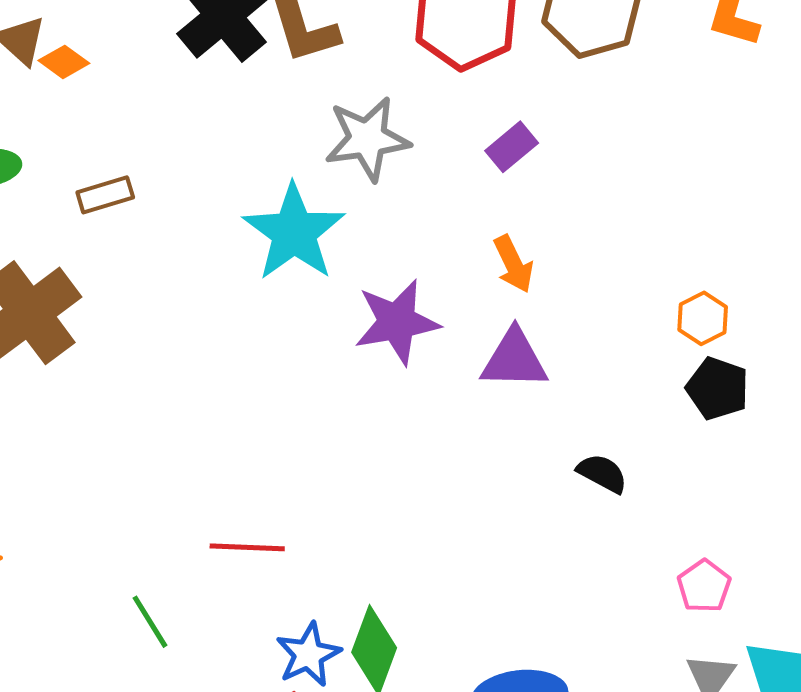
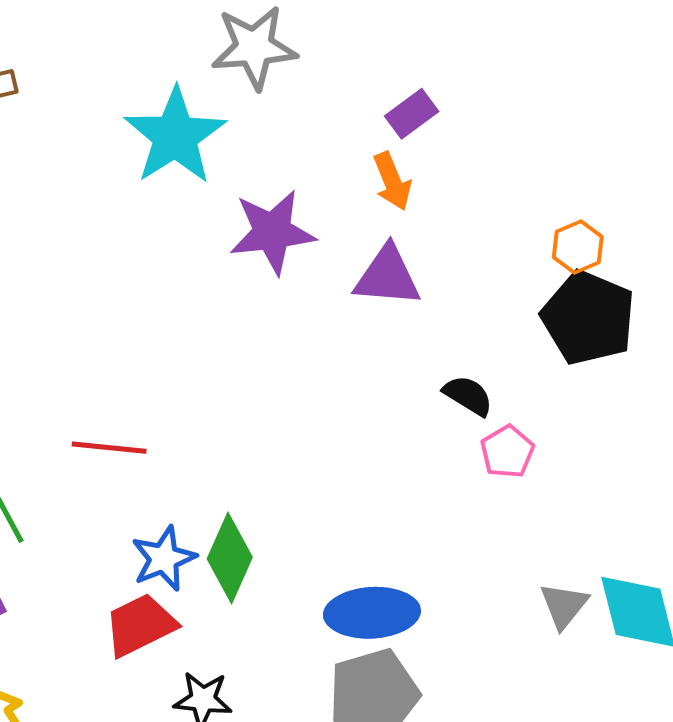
purple rectangle: (512, 147) -> (412, 114), moved
black pentagon: (718, 388) -> (588, 318), size x1.5
pink pentagon: (704, 586) -> (507, 452), moved

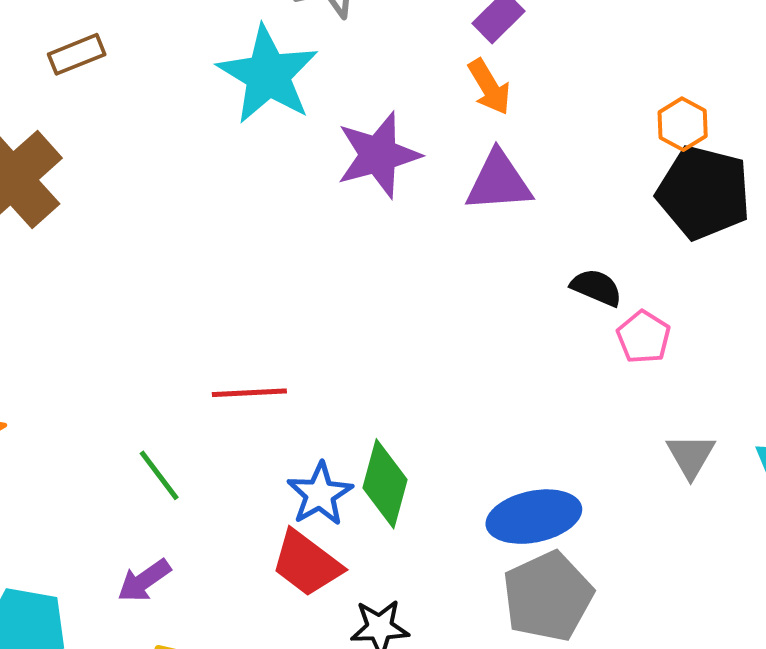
gray triangle: (564, 605) -> (691, 456), moved
red trapezoid: (140, 625) -> (307, 563), turned -108

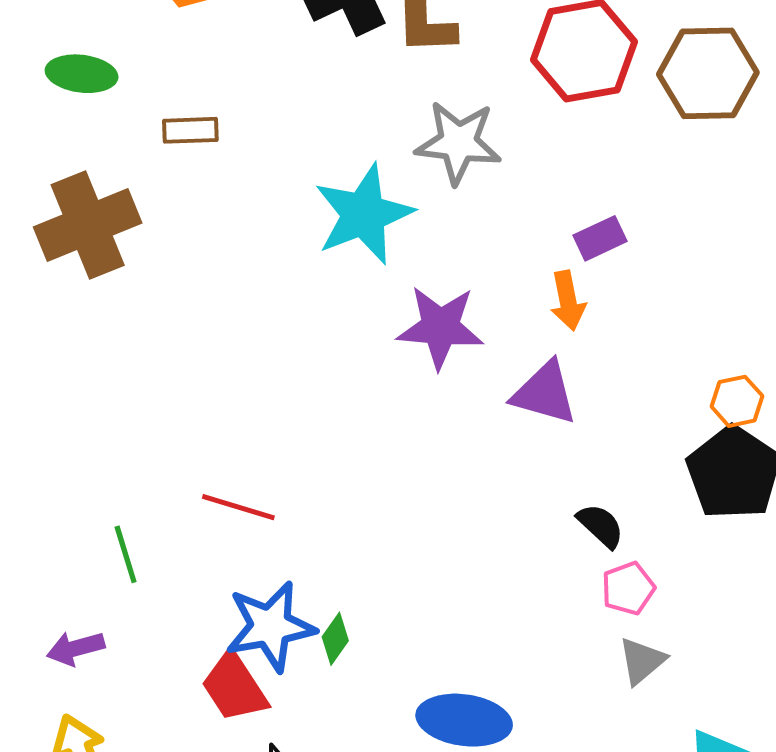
gray triangle: (691, 456) -> (642, 661), moved
green diamond: (385, 484) -> (335, 639), size x0.6
blue star: (320, 494) -> (270, 626), size x1.4

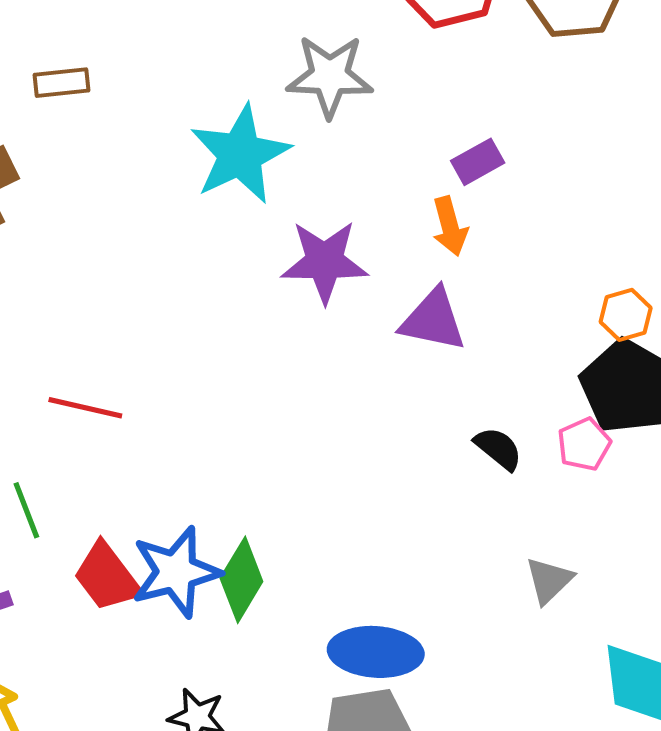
red line: (238, 507) -> (85, 408), moved
pink pentagon: (628, 588) -> (584, 444), moved
green diamond: (335, 639) -> (241, 580), size x1.6
red trapezoid: (234, 687) -> (107, 577), moved

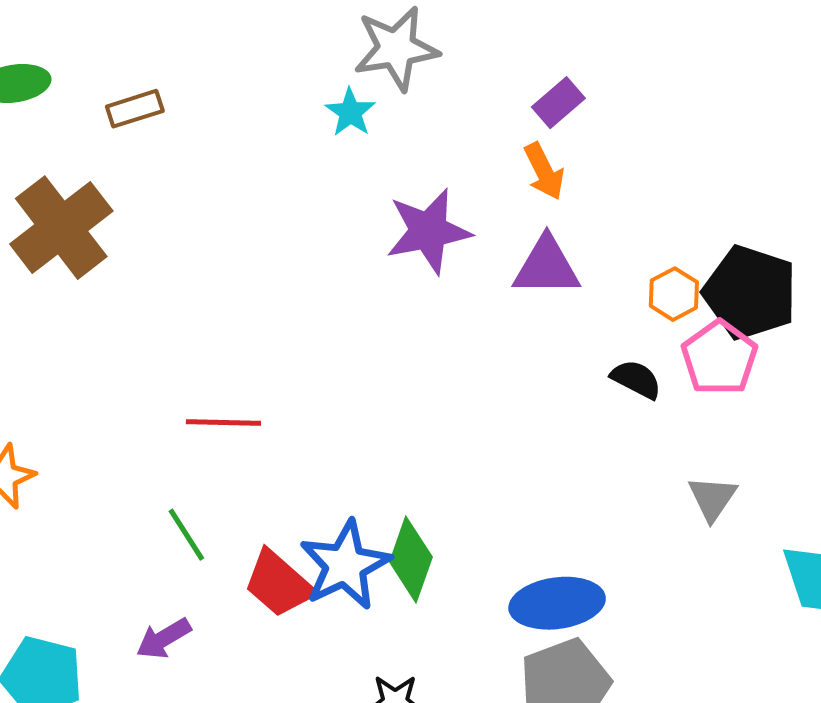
cyan star: (240, 154) -> (350, 112), moved, size x0.5
orange hexagon: (626, 315) -> (674, 294), moved
pink pentagon: (584, 444) -> (719, 358), size x1.4

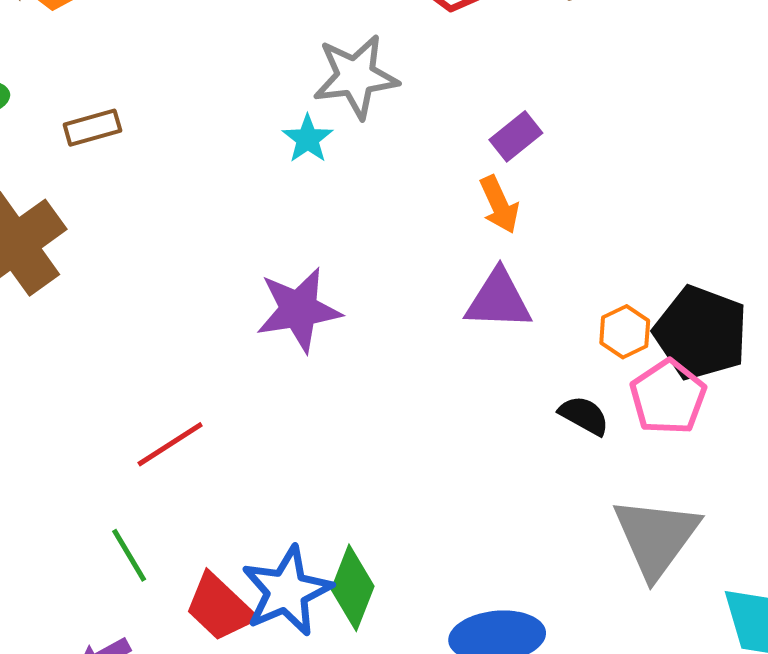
purple star: (428, 231) -> (299, 310), moved
red line: (223, 422) -> (170, 444), turned -36
gray triangle: (712, 498) -> (656, 537), size x1.8

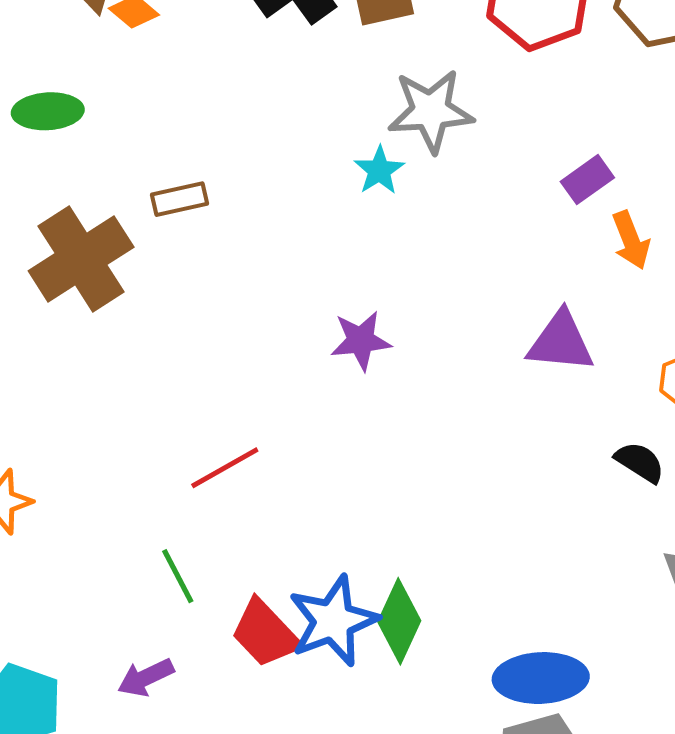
brown rectangle: (92, 128) -> (180, 199), moved
orange arrow: (499, 205) -> (631, 240), moved
purple star: (299, 310) -> (361, 341), size x0.7

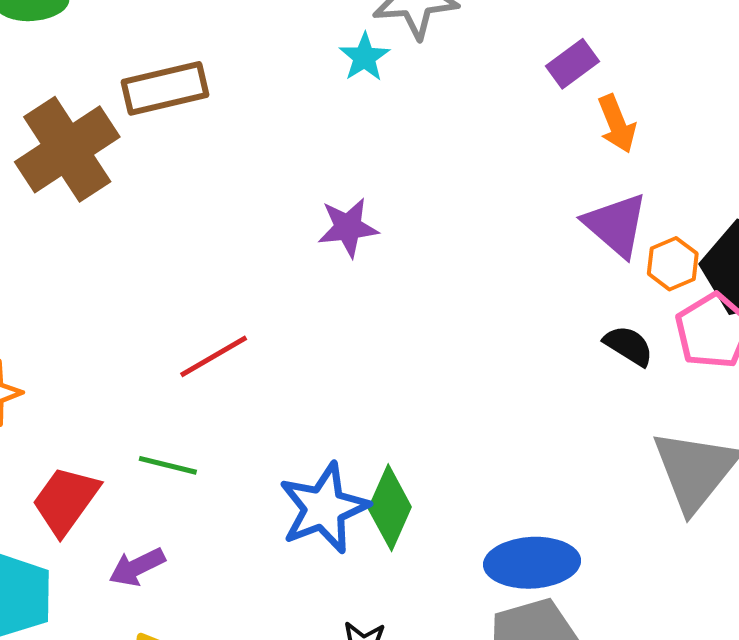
brown rectangle: (180, 199) -> (165, 88), size x1.5
purple triangle: (561, 342) -> (616, 225), moved, turned 36
green line: (178, 576) -> (168, 465), turned -48
red trapezoid: (265, 633) -> (66, 500), moved, turned 80

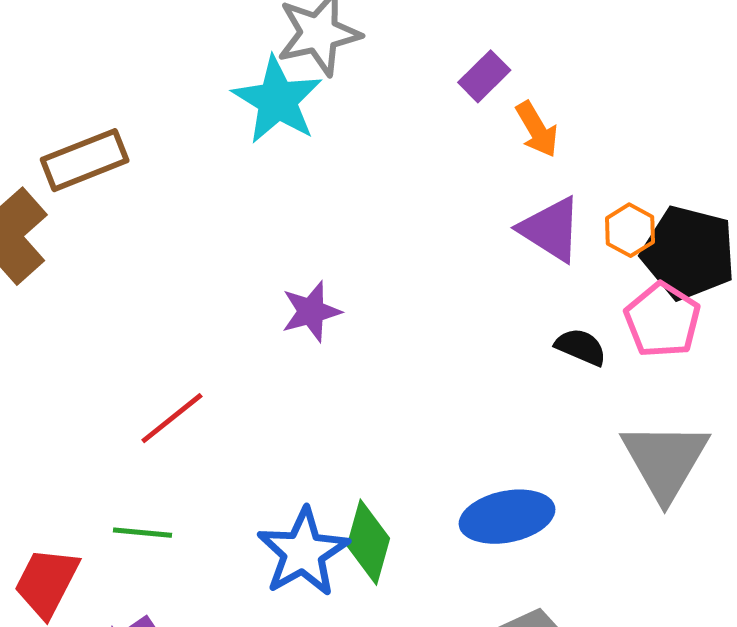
cyan star: (364, 57) -> (277, 100), size x1.8
purple star: (348, 227) -> (311, 311), moved
orange hexagon: (673, 264) -> (630, 230), moved
blue ellipse: (532, 563) -> (507, 517), moved

